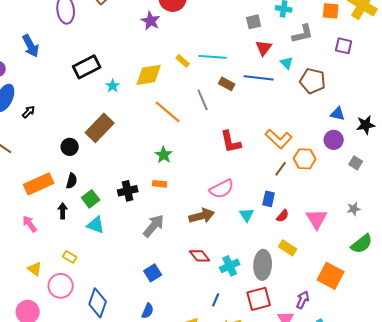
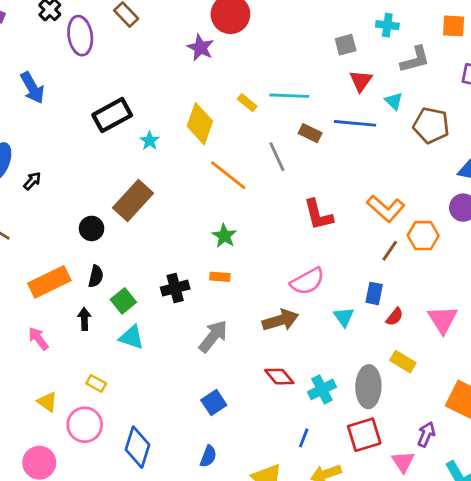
yellow diamond: (149, 75) -> (200, 124), turned -60

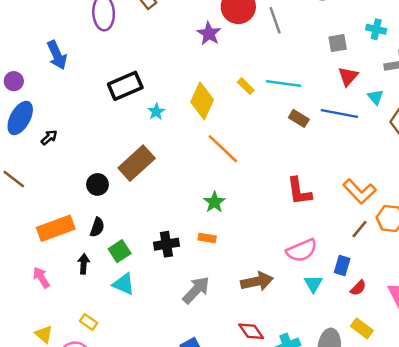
gray line: (277, 157) -> (275, 20), moved
pink semicircle: (307, 281) -> (302, 250), moved

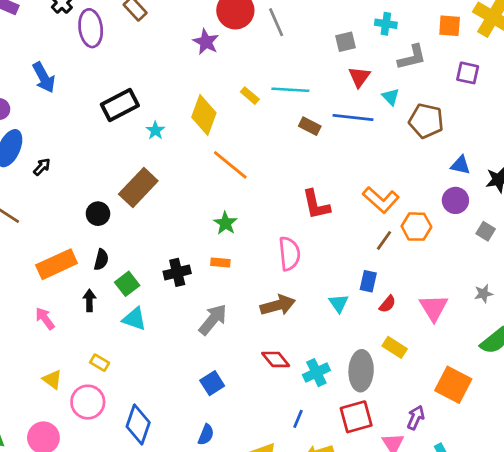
pink semicircle: (302, 250) -> (289, 254), moved, turned -68

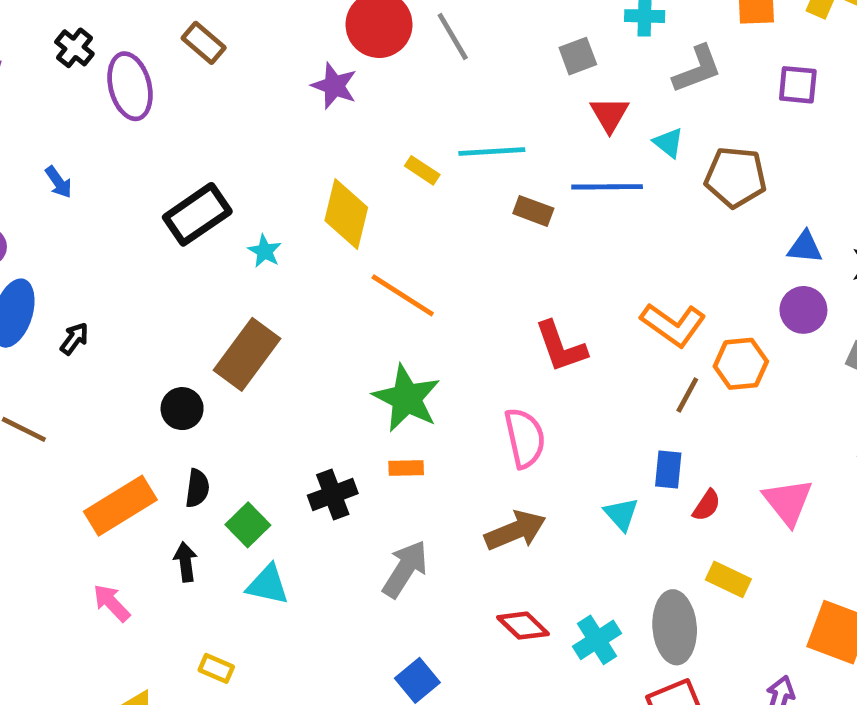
blue arrow: (44, 77) -> (59, 182), size x0.6
green star: (225, 223) -> (407, 398), size x1.6

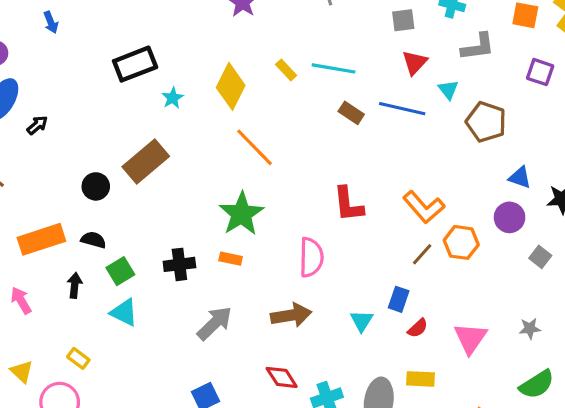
black semicircle: (197, 488) -> (93, 240), turned -95
yellow rectangle: (728, 579) -> (420, 379), turned -36

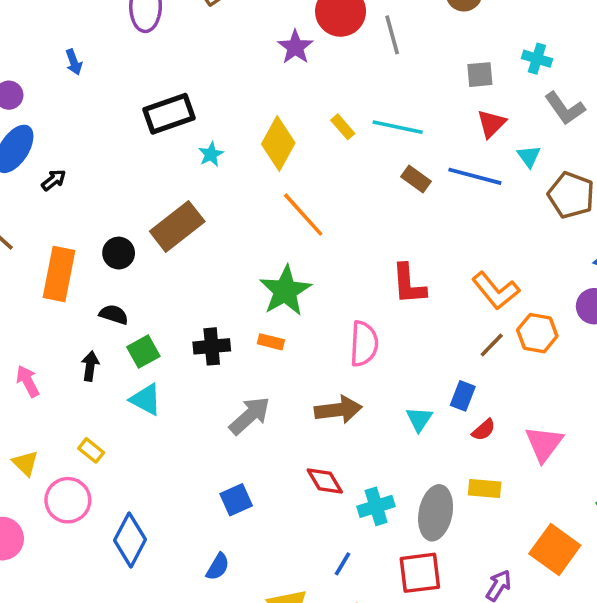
gray L-shape: (478, 47) -> (565, 108), turned 60
orange rectangle: (41, 239) -> (59, 274), moved, turned -63

